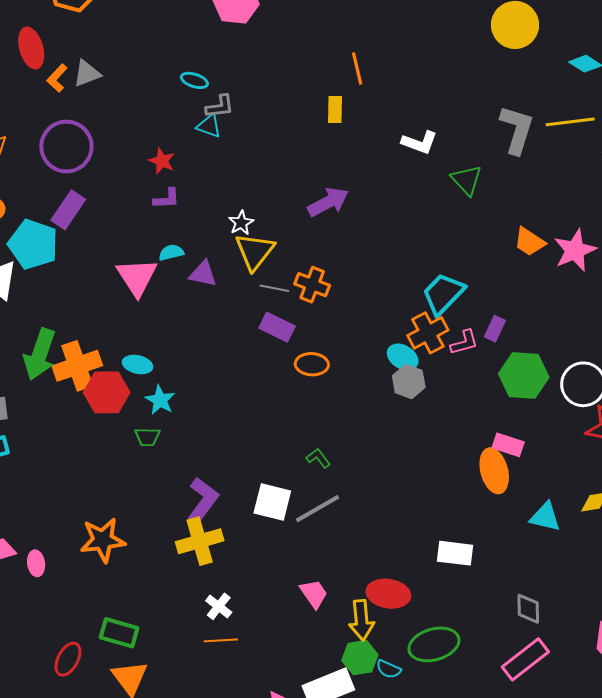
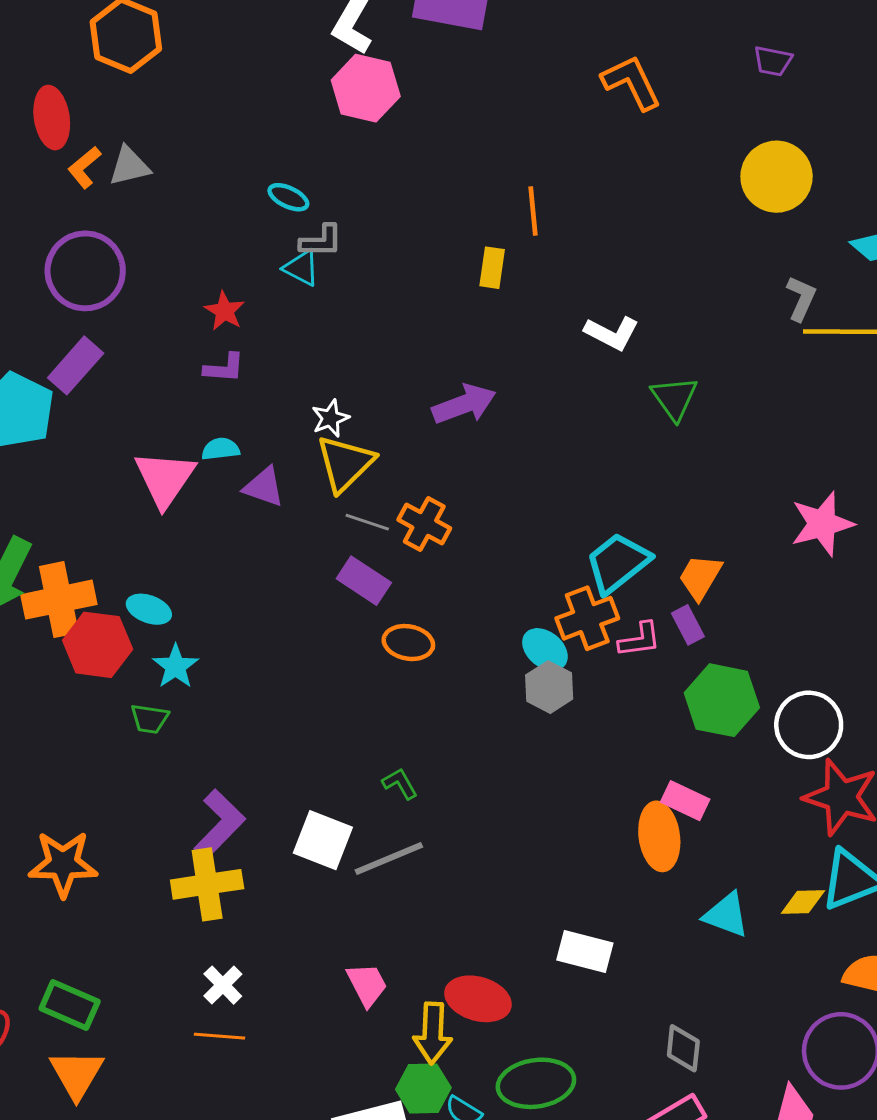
gray L-shape: (517, 130) -> (801, 298), moved, size x0.6
orange trapezoid: (530, 242) -> (700, 577), moved, turned 80
purple rectangle: (495, 329) -> (688, 625), turned -60

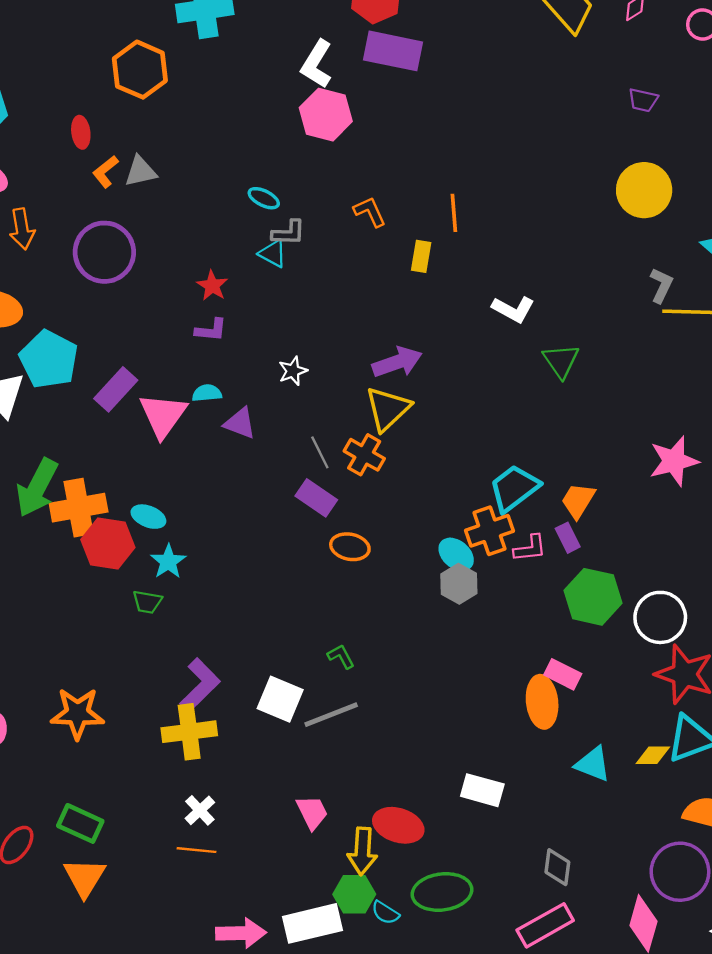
orange L-shape: (632, 83) -> (370, 212), moved, size x0.7
red ellipse: (52, 118) -> (81, 132), size x0.7
purple rectangle: (76, 365) -> (116, 389), moved
yellow triangle: (345, 463) -> (388, 409), moved
gray line: (367, 522) -> (320, 452), turned 44

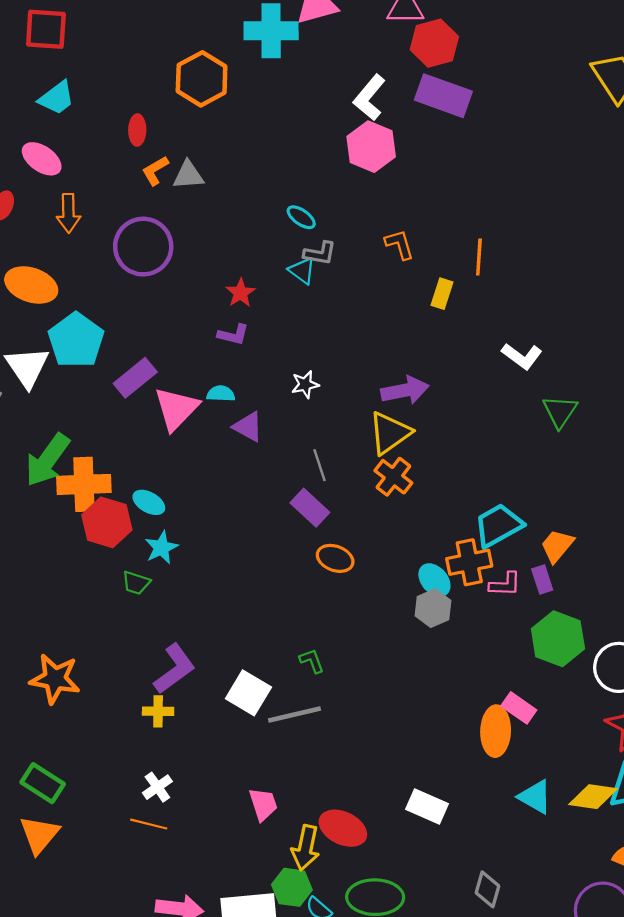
orange cross: (364, 455) -> (393, 477), moved
yellow cross: (189, 732) -> (158, 711), size x0.6
yellow diamond: (653, 755) -> (593, 797), size x1.4

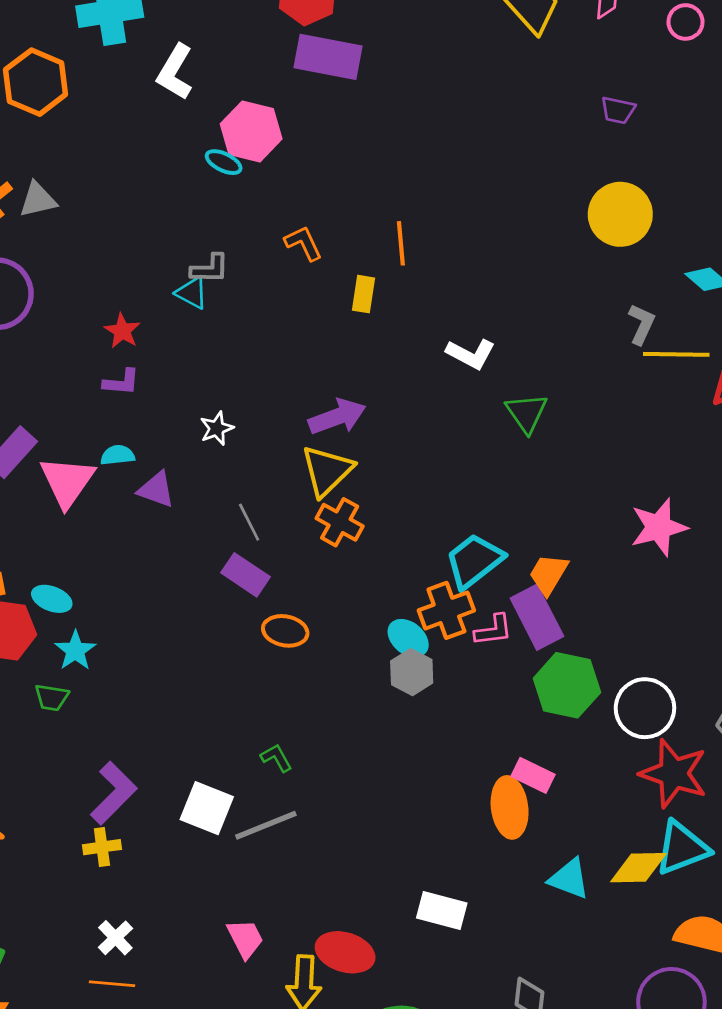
white L-shape: (369, 98) -> (175, 72), moved
cyan ellipse: (301, 217) -> (224, 162), moved
purple rectangle: (542, 579) -> (537, 617), size x1.8

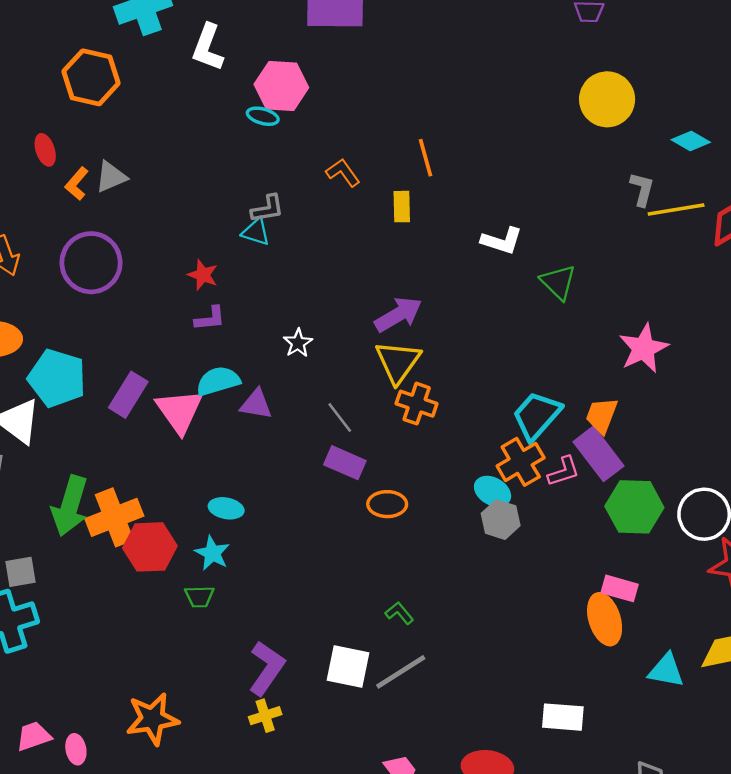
cyan semicircle: (118, 455) -> (218, 381), size x1.5
pink star: (659, 527) -> (644, 348), moved
cyan ellipse: (52, 599) -> (226, 508), moved

